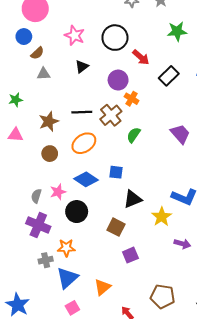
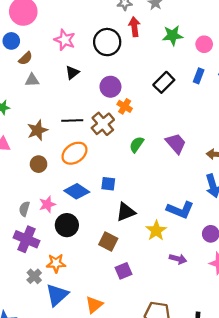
red arrow: (141, 57) -> (134, 27), moved, turned -138
green semicircle: (134, 135) -> (137, 144), moved
gray cross: (46, 260) -> (34, 276), turned -32

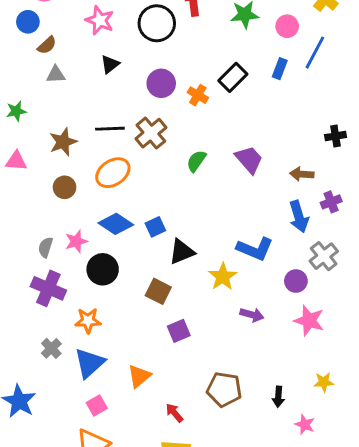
orange cross: (125, 106) -> (198, 95), moved
blue square: (108, 184) -> (155, 227), moved, turned -32
gray cross: (34, 276) -> (51, 348), moved

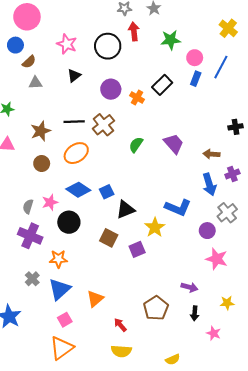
pink circle: (287, 26) -> (195, 58), moved
purple arrow: (252, 315) -> (189, 287), moved
purple square: (179, 331) -> (137, 249), moved
brown pentagon: (224, 389) -> (156, 308), turned 30

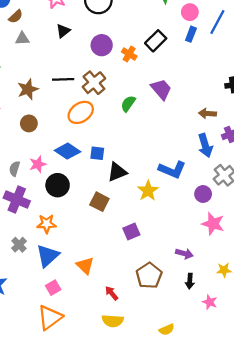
purple trapezoid: (174, 144) -> (161, 89), moved
orange ellipse: (76, 153) -> (81, 112), moved
blue square: (107, 192) -> (97, 153), turned 32
purple square: (137, 249) -> (131, 231), moved
orange triangle: (95, 299) -> (85, 266), turned -36

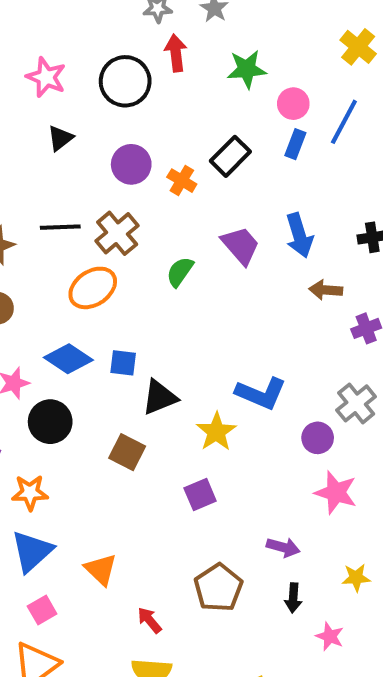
blue arrow: (205, 145) -> (299, 235), moved
purple square: (131, 231) -> (200, 495), moved

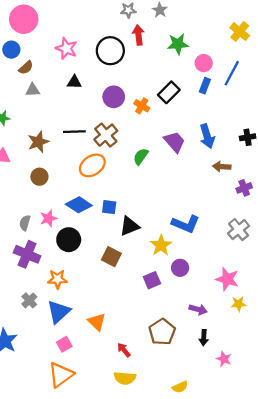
black triangle: (60, 138) -> (74, 82), turned 40
purple circle: (318, 438) -> (180, 268), moved
yellow star: (356, 578) -> (239, 304), moved

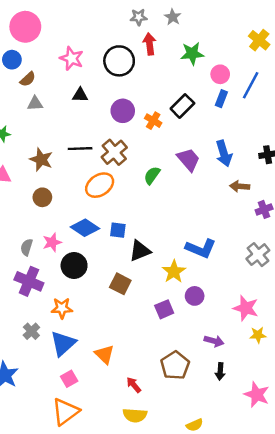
brown star: (38, 142) -> (41, 160), turned -30
pink star: (224, 359) -> (257, 395), moved, size x1.5

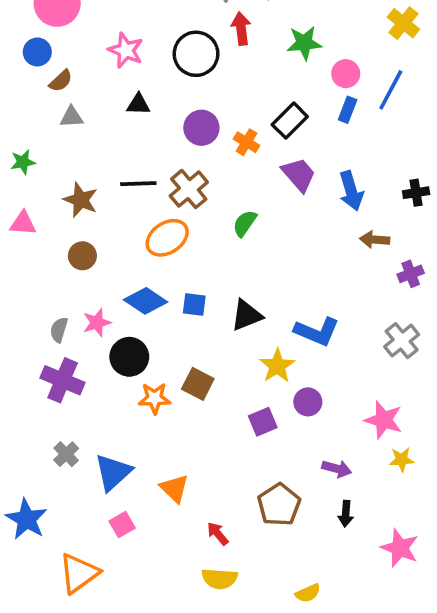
purple trapezoid: (189, 160) -> (299, 175), moved
black triangle: (140, 251) -> (247, 315), moved
orange star: (62, 308) -> (155, 398), moved
orange triangle: (65, 412) -> (79, 573), moved

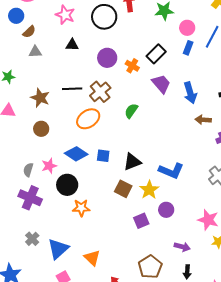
brown square: (198, 384) -> (123, 189), moved

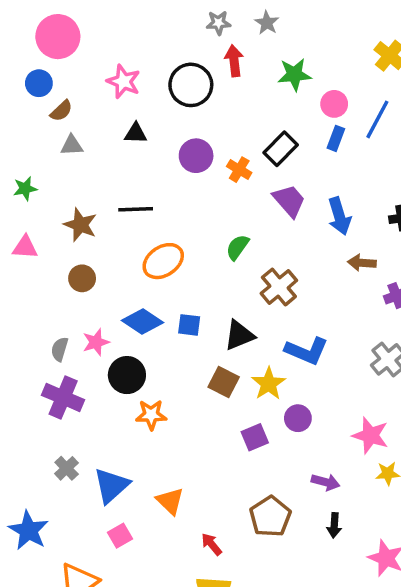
brown cross: (100, 92) -> (279, 287), moved

